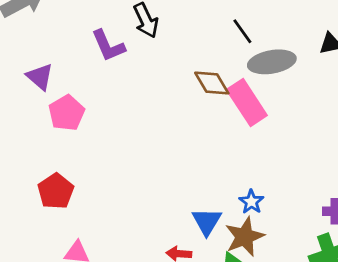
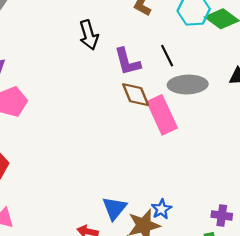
purple L-shape: (108, 46) -> (127, 62), moved
blue star: (251, 202) -> (161, 209), moved

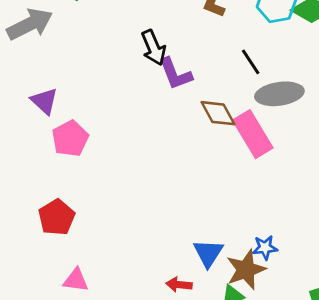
purple L-shape: (127, 62) -> (175, 74), moved
blue star: (161, 209) -> (265, 248), turned 30

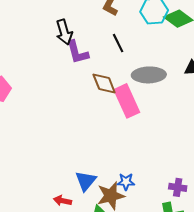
black line: (251, 62) -> (118, 43), moved

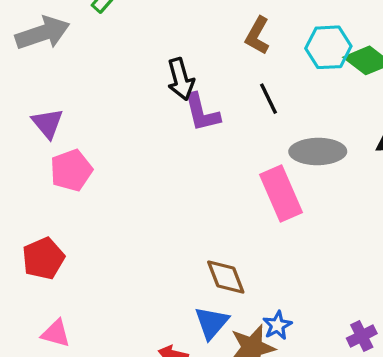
brown diamond: (104, 83) -> (226, 277), moved
blue star: (126, 182) -> (277, 325), turned -30
purple cross: (178, 187) -> (362, 336), turned -36

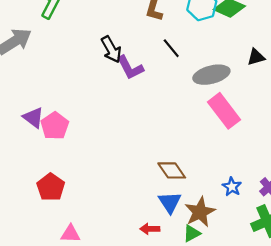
purple triangle: (47, 123) -> (33, 118), moved
pink rectangle: (281, 193) -> (224, 111), moved
blue star: (277, 325) -> (232, 187), moved

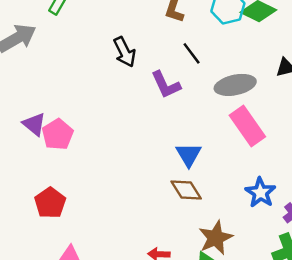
purple L-shape: (130, 68) -> (166, 85), moved
blue star: (232, 187) -> (260, 193), moved, size x1.4
blue triangle: (170, 202) -> (189, 155), moved

